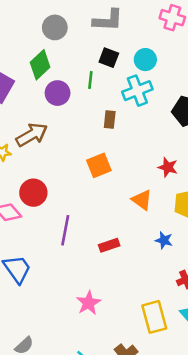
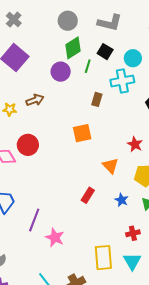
green diamond: (40, 65) -> (73, 48), moved
brown arrow: (32, 135) -> (35, 100), size x0.7
purple line: (65, 230) -> (34, 220), moved
red rectangle: (109, 245) -> (88, 195), moved, turned -49
pink star: (89, 303) -> (55, 237), turned -30

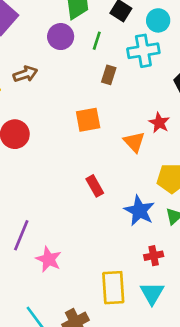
green line: (88, 66) -> (97, 41), moved
red star: (135, 144) -> (159, 123), moved
orange triangle: (110, 166) -> (134, 142), moved
red rectangle: (88, 195) -> (95, 186), moved, turned -63
blue star: (122, 200) -> (139, 211), size x1.6

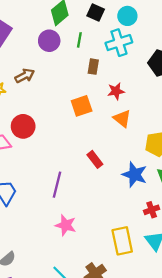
red star: (159, 123) -> (116, 91), moved, turned -30
purple line: (21, 235) -> (57, 185), moved

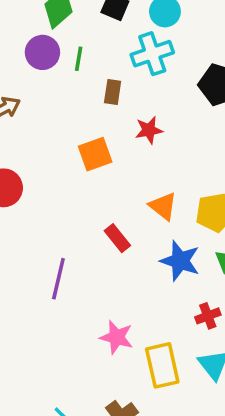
green line: (79, 40) -> (79, 59), moved
orange triangle: (122, 119) -> (163, 206), moved
pink star: (66, 225) -> (117, 337), moved

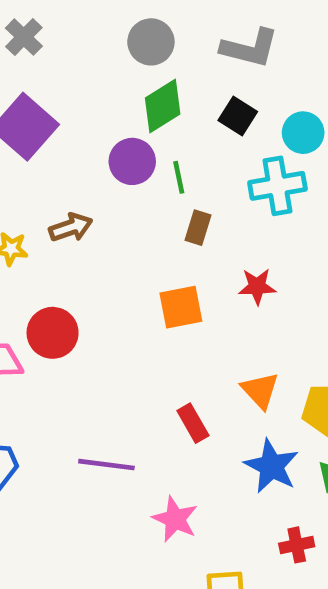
green line: (79, 59) -> (179, 177), turned -30
brown rectangle: (113, 92) -> (198, 228), moved
purple line: (58, 279) -> (106, 465), turned 75
pink star: (117, 337) -> (175, 519), moved

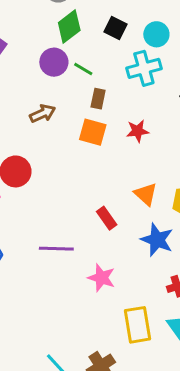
green line: (179, 177) -> (83, 69), turned -42
brown arrow: (71, 227) -> (42, 113), moved
orange square: (181, 307) -> (93, 132), moved, turned 32

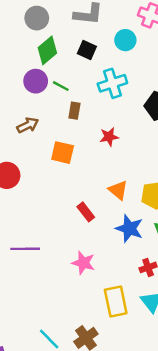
cyan circle: (156, 34) -> (125, 40), moved
orange square: (93, 132) -> (63, 153), moved
purple line: (56, 249) -> (25, 249), moved

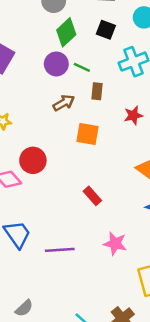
brown arrow: (28, 125) -> (64, 103), moved
red rectangle: (86, 212) -> (92, 196), moved
purple line: (25, 249) -> (60, 250), moved

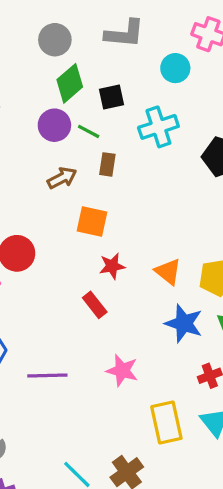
black square: (106, 30) -> (112, 97), moved, turned -36
red star: (133, 115) -> (112, 266), moved

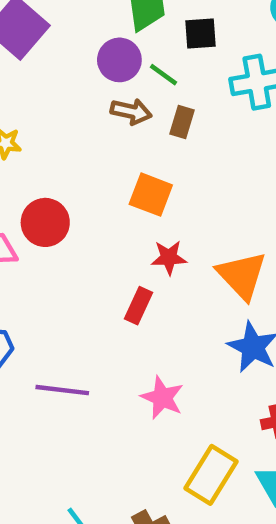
brown arrow: (62, 178) -> (131, 112), moved, turned 32
orange triangle: (168, 272) -> (242, 275), size x1.4
red rectangle: (95, 305) -> (138, 306), turned 55
yellow rectangle: (166, 422) -> (211, 475), turned 36

